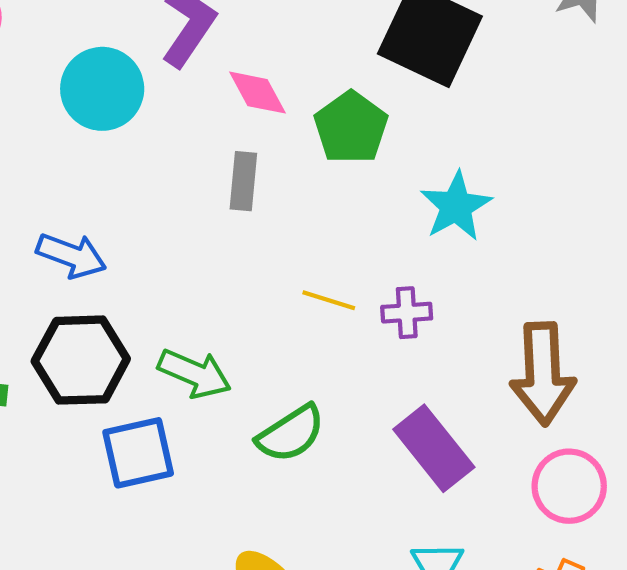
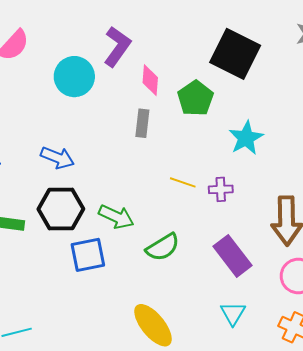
pink diamond: (258, 93) -> (150, 80), turned 32

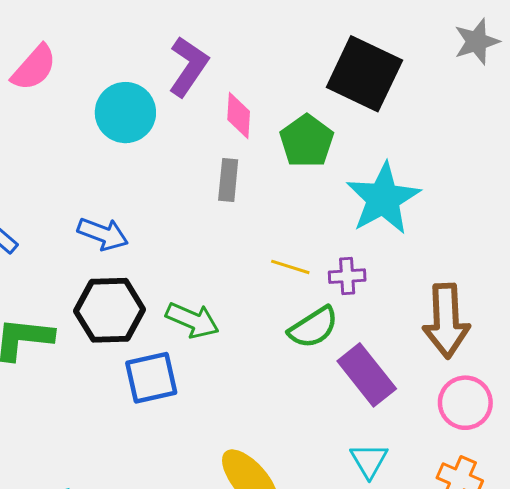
cyan star: (246, 138) -> (383, 199), size x1.4
green semicircle: (163, 247) -> (313, 327), moved

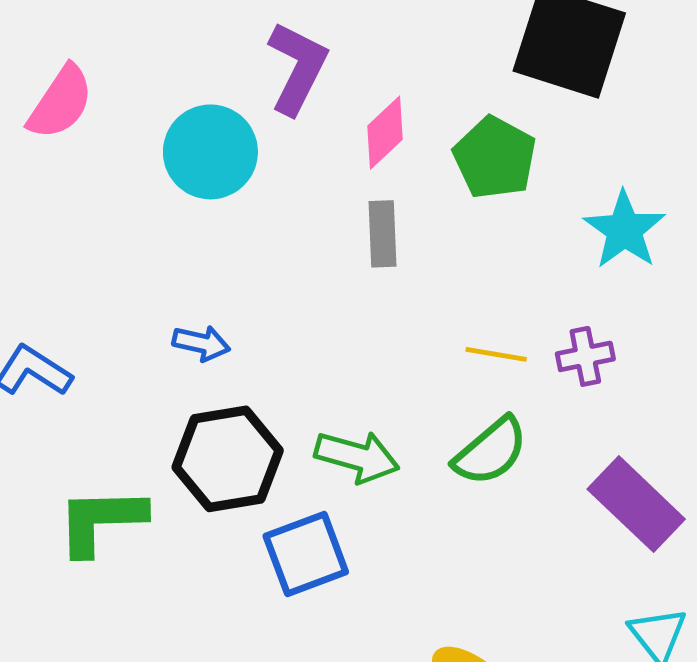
pink diamond: (239, 115) -> (385, 133), turned 51
cyan star: (383, 199) -> (624, 230), size x0.7
blue arrow: (103, 234) -> (201, 343), size x0.7
green semicircle: (313, 327) -> (491, 451), moved

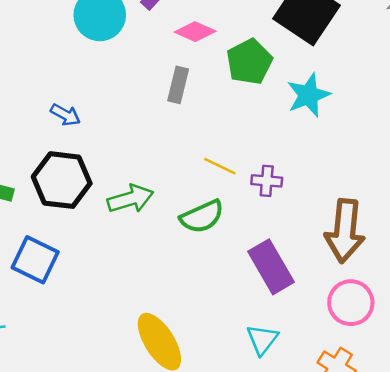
pink diamond: (385, 133) -> (195, 32), turned 51
cyan star: (624, 230) -> (308, 95), moved
green arrow: (357, 457) -> (130, 199), turned -48
blue square: (306, 554) -> (35, 260), moved, turned 30

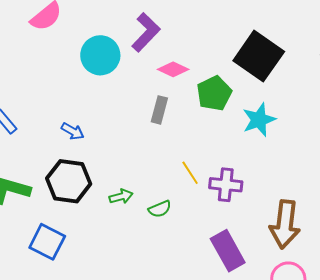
yellow line: (220, 166) -> (190, 173), turned 30
purple cross: (267, 181) -> (226, 185), size x1.4
green arrow: (130, 199) -> (121, 196), size x0.7
green semicircle: (202, 217) -> (160, 209), moved, size x0.7

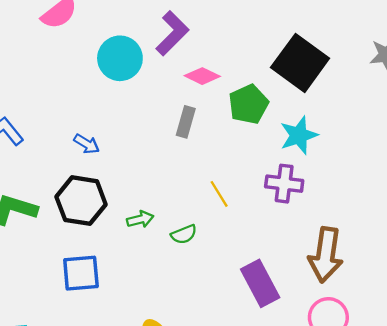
purple cross: (226, 185) -> (284, 184), moved
blue square: (47, 242) -> (81, 273), moved, turned -33

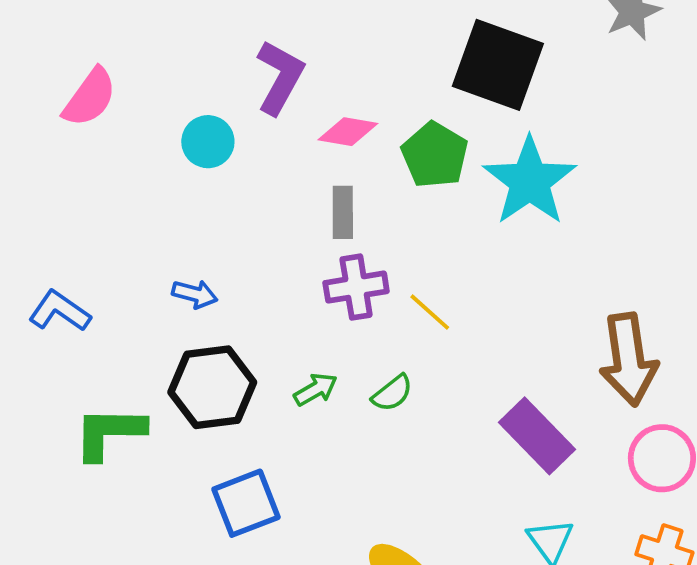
cyan circle: (120, 58) -> (208, 142), size x0.7
cyan star: (299, 135) -> (530, 181), size x1.4
purple cross: (284, 184) -> (356, 287), moved

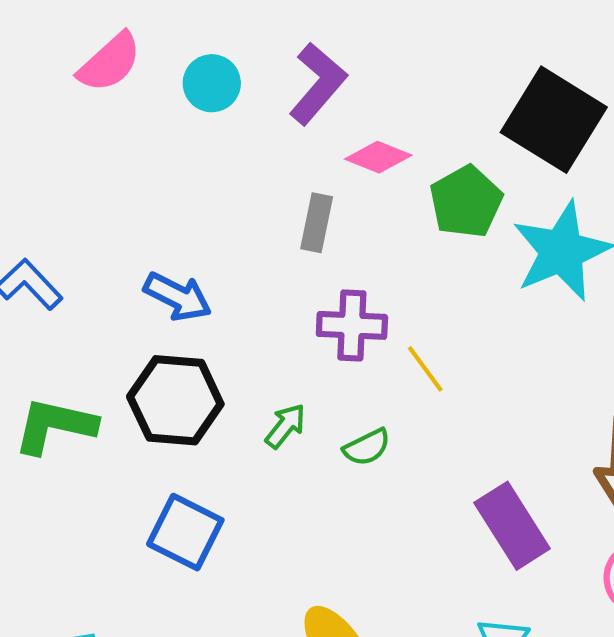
cyan circle: (208, 142) -> (212, 83), moved
gray rectangle: (343, 212) -> (317, 223), moved
blue arrow: (195, 294) -> (178, 297), size x1.4
green arrow: (316, 389) -> (285, 426), turned -33
blue square: (246, 503) -> (185, 532), turned 36

